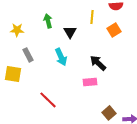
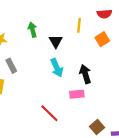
cyan arrow: (61, 57) -> (57, 68), moved
black arrow: (98, 63) -> (85, 74), turned 30
red line: (48, 100) -> (49, 113), moved

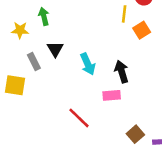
yellow line: (79, 25) -> (124, 14), moved
green arrow: (32, 30) -> (44, 16), moved
black triangle: (56, 41) -> (55, 49), moved

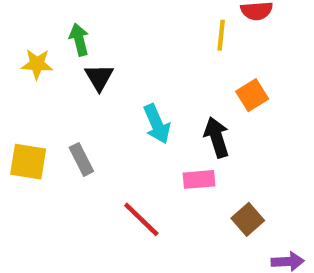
orange square: (142, 30) -> (252, 95), moved
black triangle: (55, 49) -> (99, 77), moved
gray rectangle: (34, 62) -> (81, 159), moved
brown square: (135, 134) -> (248, 219), moved

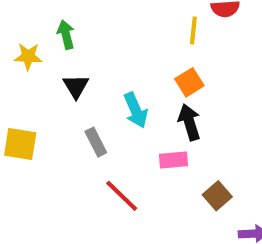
black triangle: (99, 77) -> (76, 86), moved
orange square: (252, 95) -> (189, 82), moved
gray rectangle: (81, 159) -> (96, 142), moved

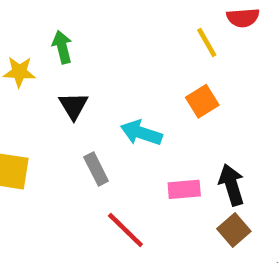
yellow line: (193, 31) -> (207, 43), turned -36
cyan arrow: (136, 110) -> (141, 133), turned 132
black arrow: (189, 122) -> (232, 185), moved

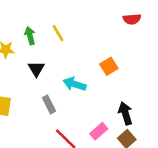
yellow line: (207, 43) -> (58, 33), moved
pink rectangle: (184, 189) -> (99, 131), moved, turned -36

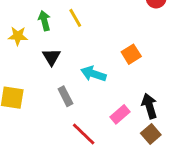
pink rectangle: (99, 131) -> (120, 114), moved

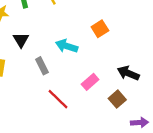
black triangle: (51, 57) -> (21, 40), moved
black arrow: (149, 106) -> (128, 73), moved, turned -50

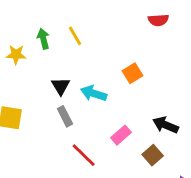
black triangle: (21, 40) -> (61, 86), moved

